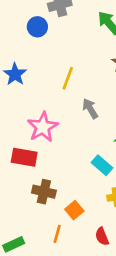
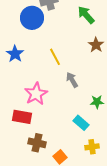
blue circle: (37, 27) -> (32, 18), size x1.5
yellow line: (68, 78) -> (55, 57), turned -48

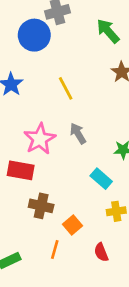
gray arrow: (72, 80) -> (78, 133), moved

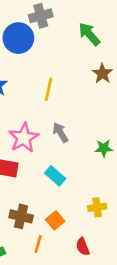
yellow line: (66, 88) -> (49, 89), turned 40
cyan rectangle: (101, 179) -> (55, 176), moved
brown cross: (41, 206) -> (21, 216), moved

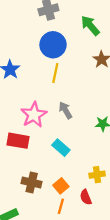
blue circle: (18, 38) -> (53, 45), moved
orange line: (38, 244) -> (61, 206), moved
red semicircle: (83, 247) -> (86, 197), moved

